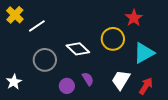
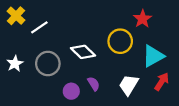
white star: (14, 82) -> (15, 64), moved
red arrow: (146, 86) -> (162, 82), moved

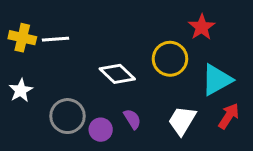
yellow cross: (16, 16) -> (22, 38), moved, turned -30
white line: (39, 27) -> (55, 39), turned 30
gray circle: (48, 64) -> (67, 116), moved

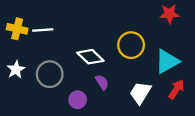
red star: (202, 27) -> (169, 14), moved, turned 30
gray circle: (67, 116) -> (50, 74), moved
purple semicircle: (132, 119) -> (102, 82), moved

